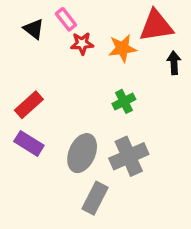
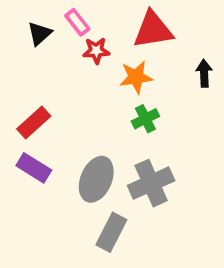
red triangle: (156, 26) -> (153, 30), moved
black triangle: (34, 29) -> (39, 34), turned 40
orange star: (122, 48) -> (136, 77), moved

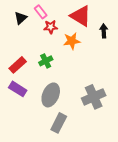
red triangle: (153, 30) -> (81, 16), turned 40
black arrow: (204, 73) -> (104, 31), moved
green cross: (145, 119) -> (46, 61), moved
gray cross: (151, 183) -> (94, 97), moved

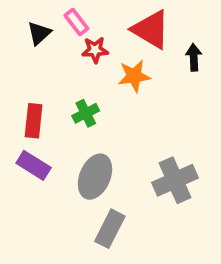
red rectangle: (18, 65) -> (34, 121), turned -42

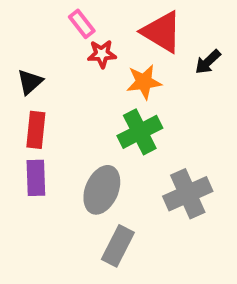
black triangle: (39, 33) -> (30, 82), moved
black arrow: (194, 57) -> (208, 62), turned -130
green cross: (86, 113) -> (140, 132), moved, size x1.5
purple rectangle: (34, 165) -> (36, 178), turned 56

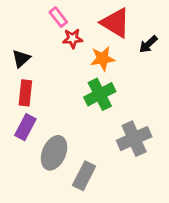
purple rectangle: (36, 178) -> (25, 127), turned 30
gray ellipse: (102, 190) -> (54, 153), moved

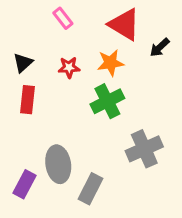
red star: (73, 39) -> (69, 67), moved
purple rectangle: (25, 127) -> (24, 184), moved
gray ellipse: (54, 153) -> (58, 164), turned -32

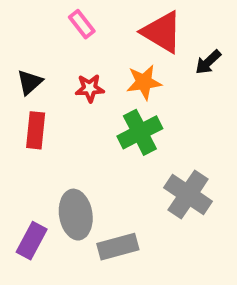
gray cross: (144, 149) -> (188, 194), turned -32
gray rectangle: (90, 189) -> (118, 247), turned 48

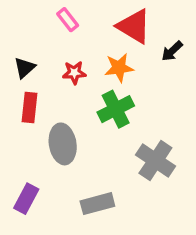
gray ellipse: (76, 215) -> (63, 144), moved

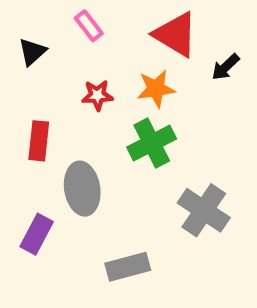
black triangle: (25, 68) -> (32, 52), moved
purple rectangle: (26, 199) -> (37, 234), moved

